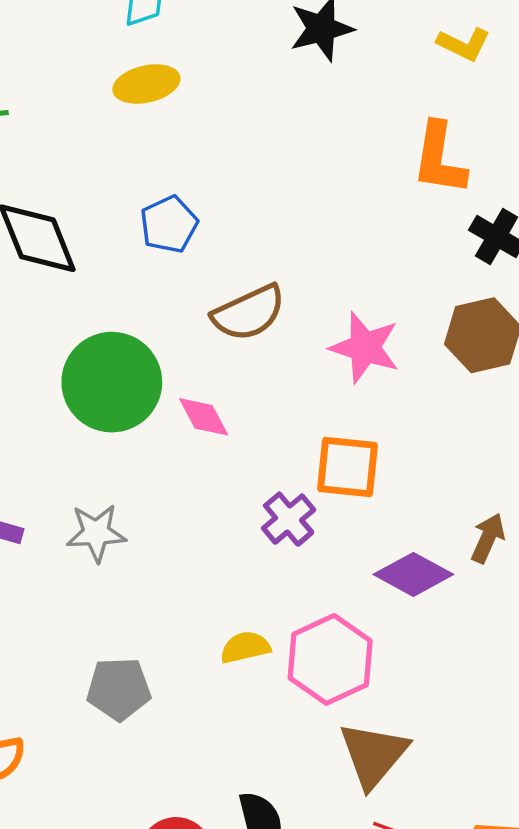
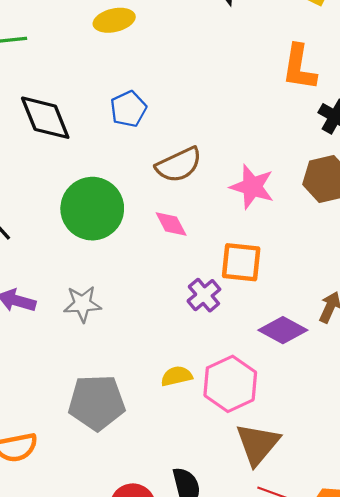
pink diamond: (204, 417) -> (171, 224), moved
gray pentagon: (119, 689) -> (97, 402), size x1.4

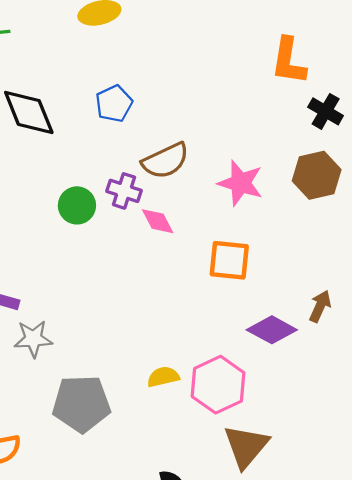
green circle: (92, 209) -> (77, 205), size x0.6
purple cross: (204, 295) -> (124, 191), moved, turned -32
gray star: (82, 304) -> (33, 339), moved

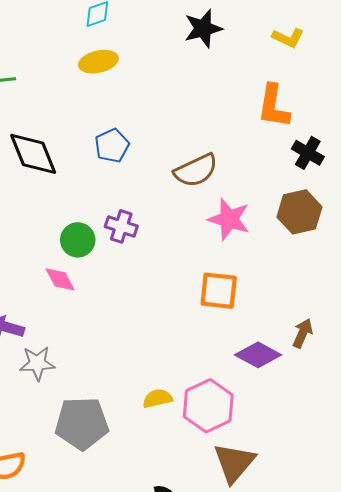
brown semicircle: (165, 161) -> (196, 170), moved
pink diamond: (158, 221) -> (60, 279), moved

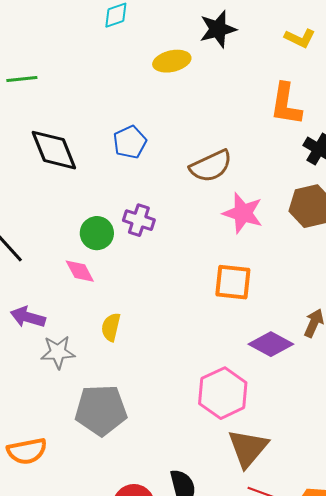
yellow ellipse: (98, 62) -> (172, 61), moved
yellow semicircle: (158, 398) -> (111, 327), moved, turned -64

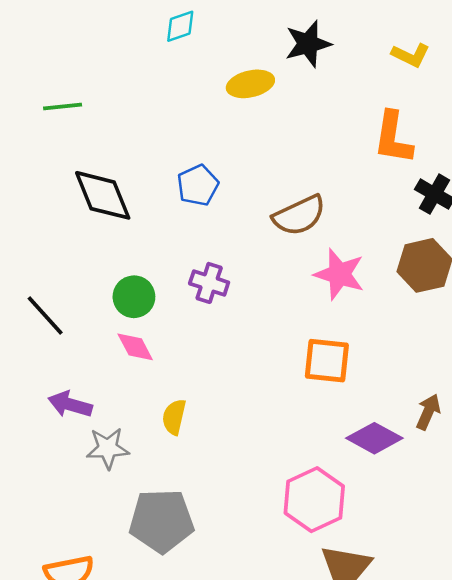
green circle: (97, 233) -> (134, 297), moved

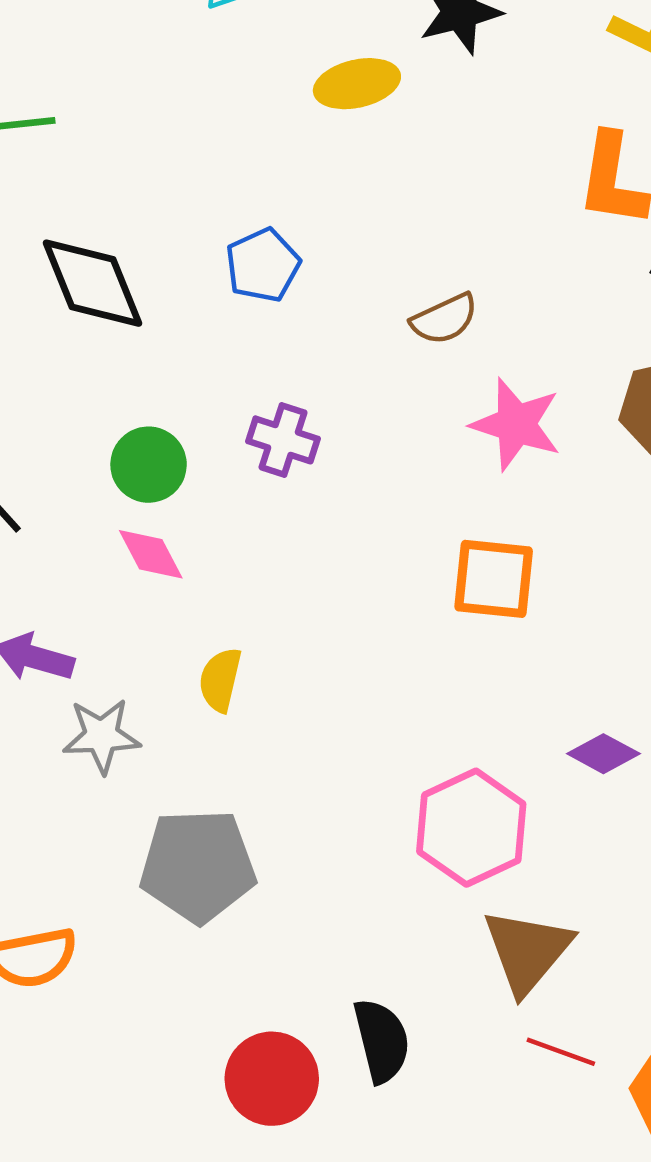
brown semicircle: (299, 215) -> (444, 319), size x0.7
purple diamond: (374, 438) -> (603, 754), moved, size x0.7

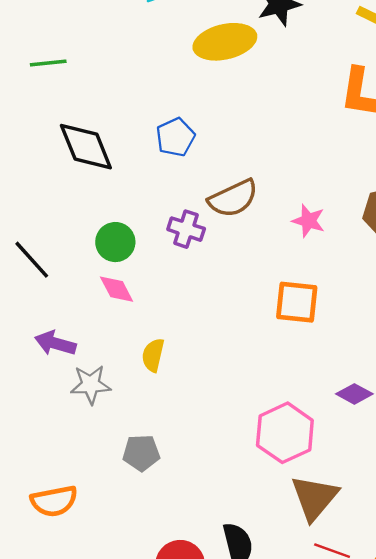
yellow ellipse: (357, 84) -> (225, 42), size x1.4
brown semicircle: (444, 319) -> (233, 198), moved, size x1.4
pink star: (516, 424) -> (309, 221), size x0.7
gray pentagon: (198, 866) -> (141, 453), size x0.6

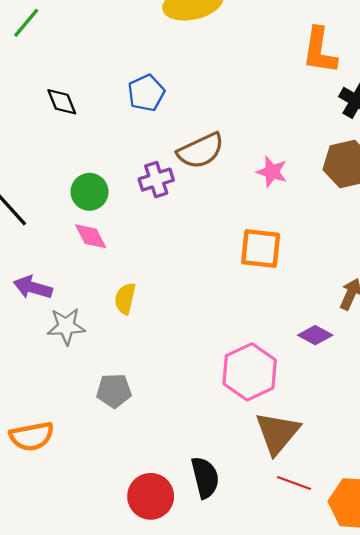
green line: (48, 63) -> (26, 23), turned -44
black diamond: (86, 147) -> (62, 102), size x0.6
purple cross: (186, 229) -> (156, 180), turned -36

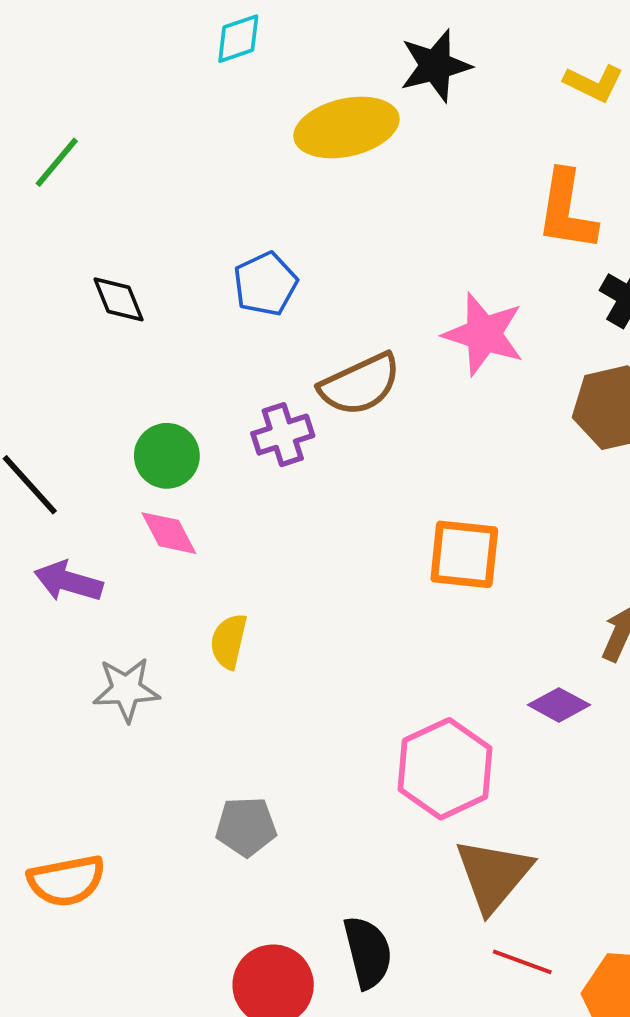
pink star: (272, 172) -> (484, 334), moved, size x1.5
purple arrow: (33, 287) -> (68, 581), moved
gray pentagon: (114, 391) -> (246, 827), moved

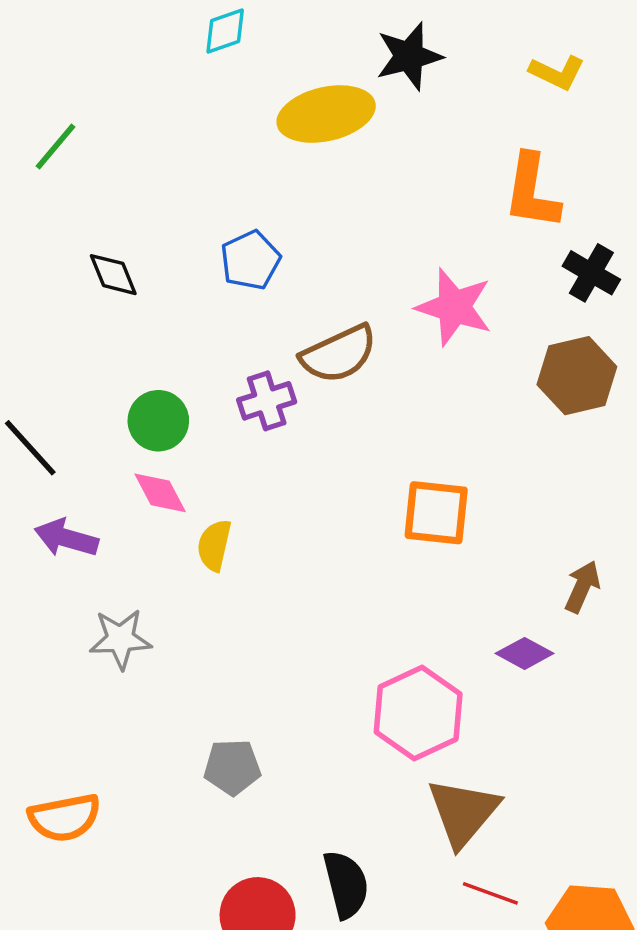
yellow semicircle: (229, 641) -> (214, 545), moved

